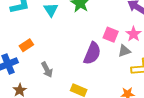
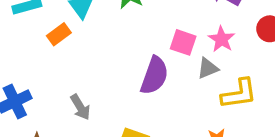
orange rectangle: (26, 45) -> (59, 34), moved

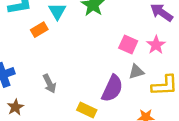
gray triangle: (208, 68) -> (136, 72), moved
purple semicircle: (154, 76) -> (112, 88), moved

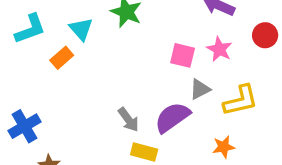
gray arrow: (49, 84) -> (128, 120), moved
purple semicircle: (112, 88) -> (172, 117), turned -140

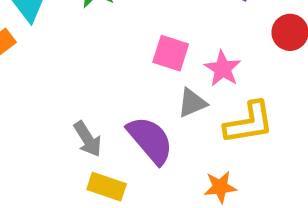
pink star: (219, 49) -> (223, 69), moved
purple semicircle: (172, 117) -> (150, 140), turned 81

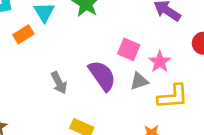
gray arrow: (88, 139) -> (59, 83), moved
purple semicircle: (150, 140) -> (102, 76), moved

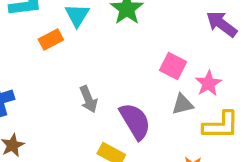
purple semicircle: (102, 76) -> (135, 121), moved

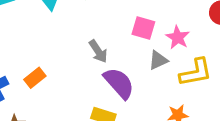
orange rectangle: (51, 40) -> (35, 78), moved
gray arrow: (88, 99) -> (98, 51), moved

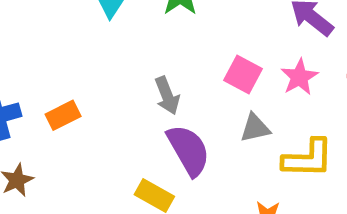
pink star: (178, 37) -> (299, 77), moved

